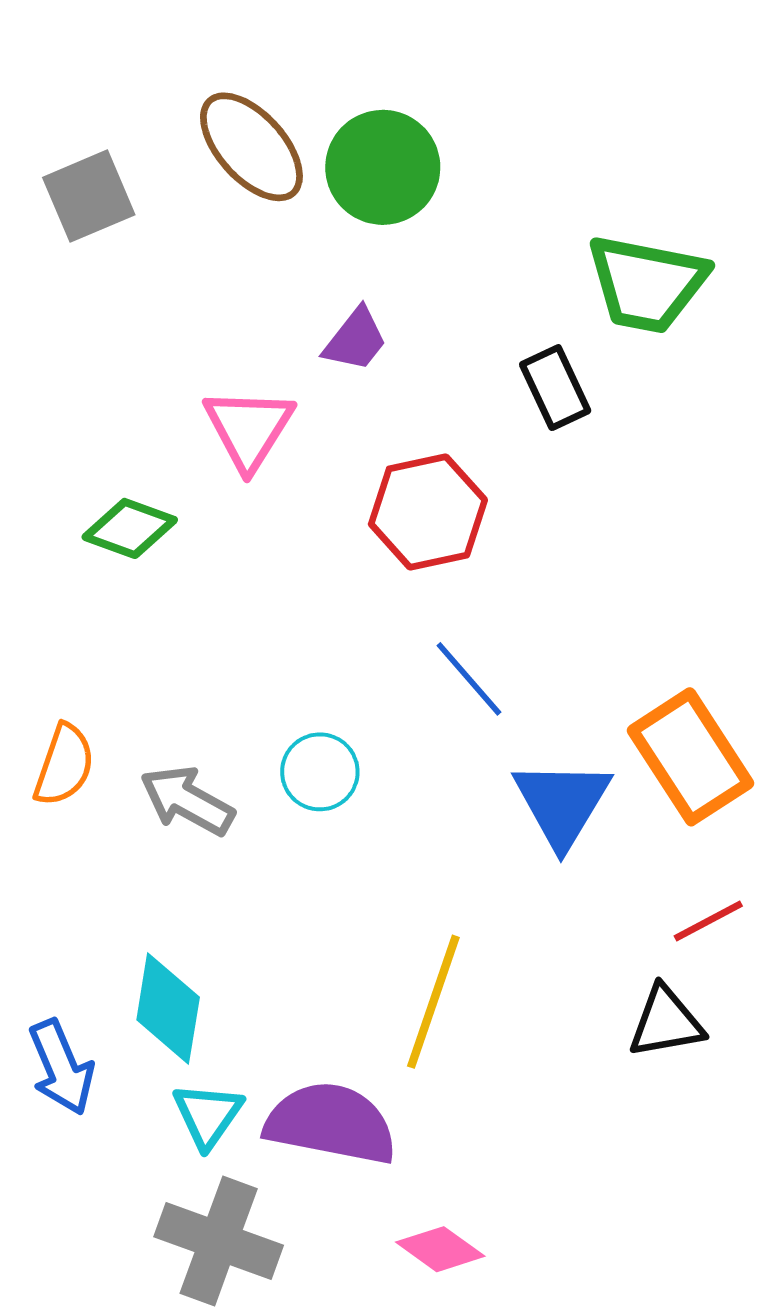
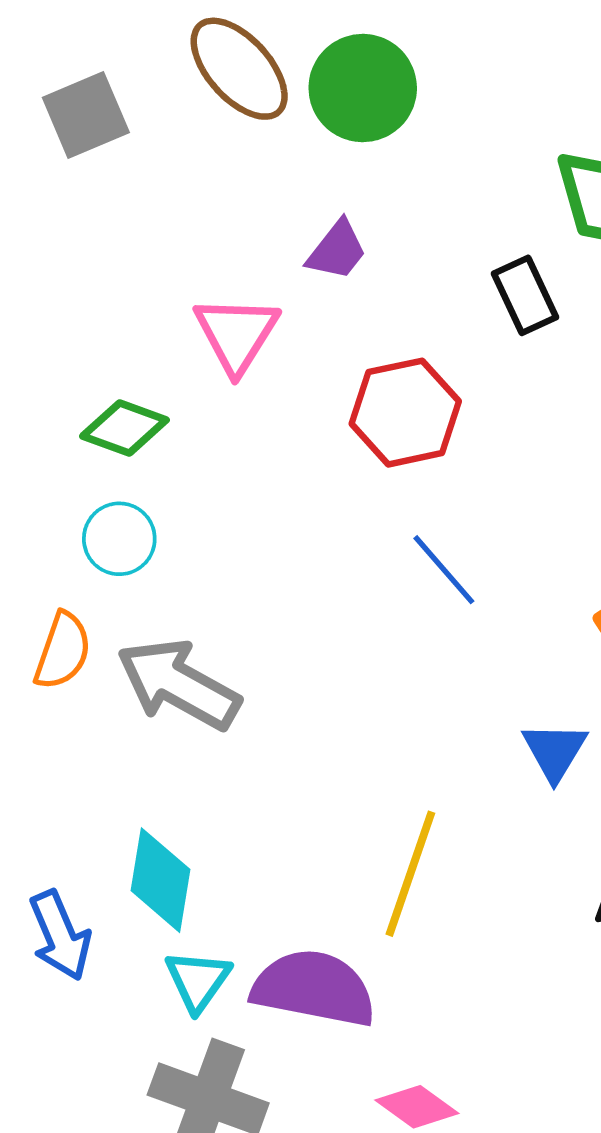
cyan circle: (320, 772) -> (119, 539), moved
gray arrow: (187, 801) -> (179, 684), size x1.4
blue triangle: (562, 803) -> (555, 751), moved, size x0.7

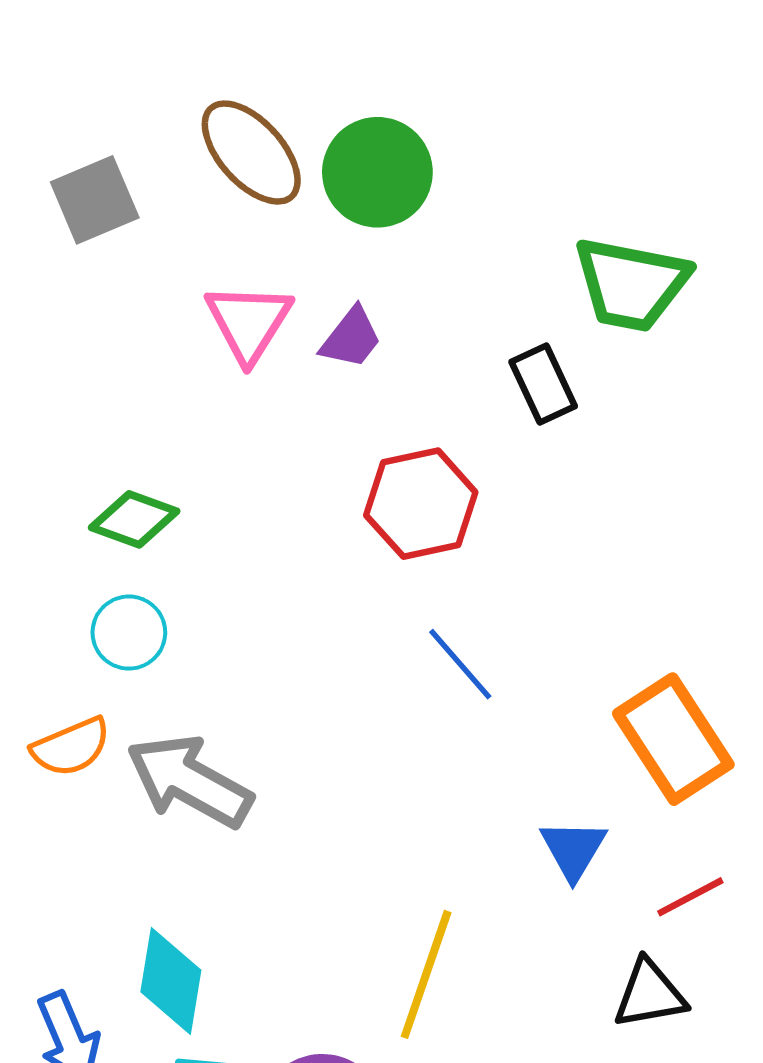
pink triangle: (237, 334) -> (249, 322), moved
orange semicircle: (63, 651) -> (71, 747), turned 48

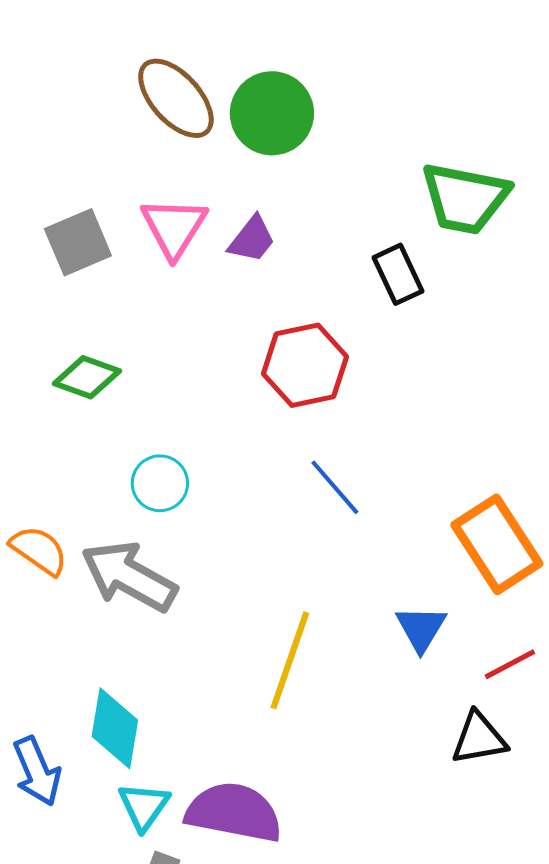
gray square: (95, 200) -> (78, 242), moved
cyan circle: (129, 633) -> (160, 483), moved
orange semicircle: (71, 747) -> (39, 550), turned -122
yellow line: (426, 974) -> (290, 660), moved

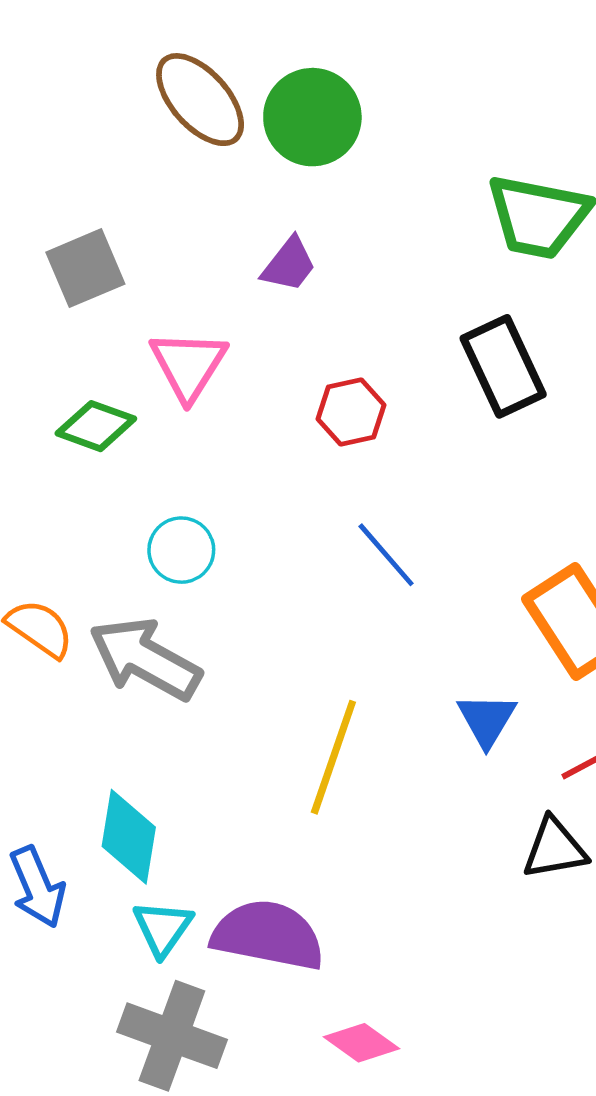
pink triangle: (174, 227) -> (188, 365), moved
black rectangle: (398, 274) -> (503, 366), moved, size x1.4
red hexagon: (305, 365) -> (351, 412), size x0.7

